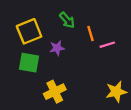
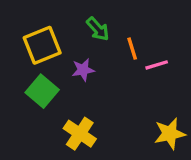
green square: (29, 63) -> (42, 91), turned 30
yellow cross: (55, 92) -> (80, 134), turned -30

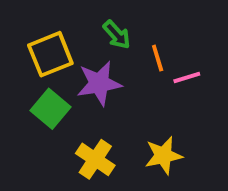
purple star: (83, 70) -> (99, 83), size x1.6
yellow star: (170, 134) -> (163, 155), moved

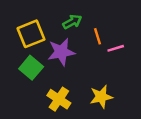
green arrow: (117, 35) -> (72, 22), turned -78

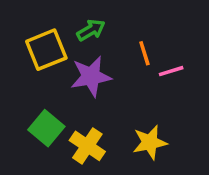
green arrow: (72, 22) -> (91, 30), moved
green square: (31, 68) -> (46, 128), moved

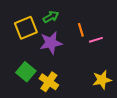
yellow star: (150, 142) -> (102, 80), moved

